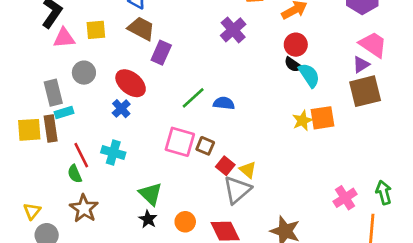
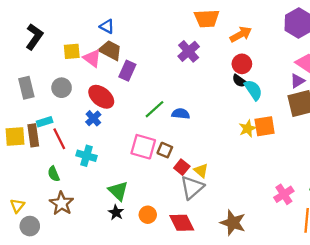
pink triangle: (64, 38) -> (92, 58), moved, turned 42
gray rectangle: (53, 93) -> (26, 88), moved
red line: (81, 155) -> (59, 139), moved

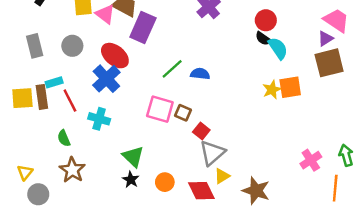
purple rectangle: (127, 71) -> (143, 28), size x1.4
blue cross: (93, 118) -> (106, 79), size x1.6
yellow triangle: (201, 170) -> (222, 176), moved, turned 49

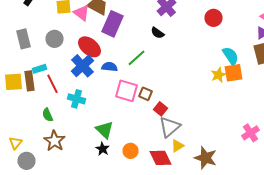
black semicircle: (263, 39) -> (158, 33), moved
cyan semicircle: (278, 48) -> (230, 56), moved
blue semicircle: (200, 74) -> (110, 67), moved

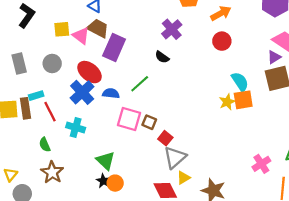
orange circle: (130, 151) -> (115, 183), moved

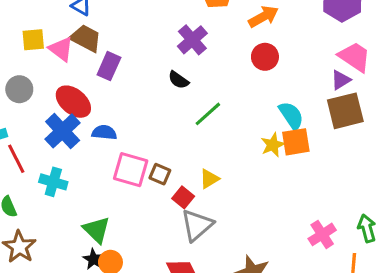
purple rectangle: (114, 47) -> (109, 66), size x0.7
green line: (140, 84) -> (208, 114), moved
yellow triangle: (183, 178) -> (209, 179), moved

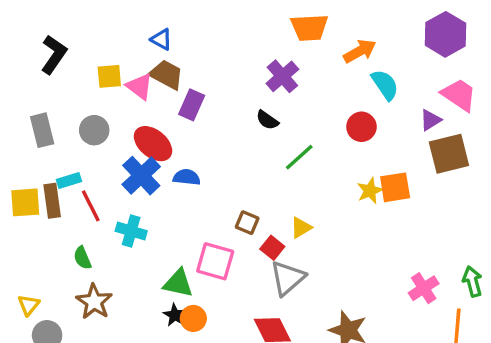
red circle: (265, 57) -> (361, 127), moved
purple triangle: (341, 80) -> (430, 120), moved
cyan semicircle: (291, 115) -> (385, 85), moved
pink square: (131, 170) -> (215, 261), moved
green triangle: (97, 230) -> (178, 283), turned -32

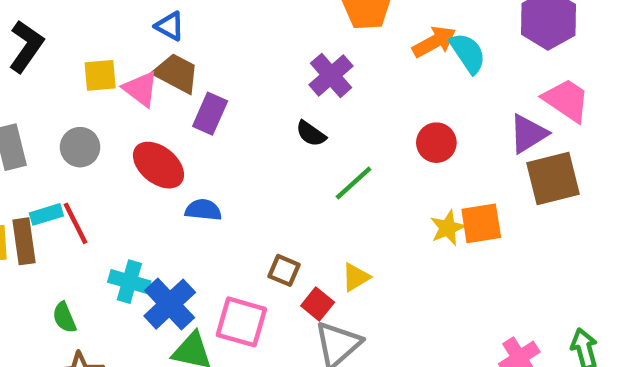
cyan semicircle: (385, 85) -> (468, 53), moved
purple triangle: (430, 120) -> (528, 134), size x1.4
blue cross: (141, 176) -> (170, 304), moved
red line: (91, 206) -> (76, 223), moved

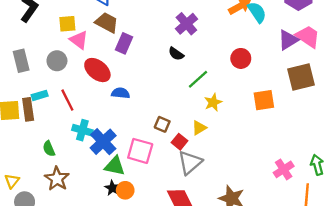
pink triangle: (141, 89) -> (79, 40), moved
purple triangle: (528, 134) -> (288, 40), moved
red line: (76, 223) -> (67, 100), moved
yellow star: (448, 228) -> (213, 102), moved

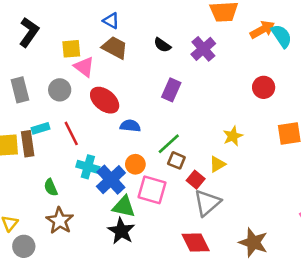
purple rectangle: (124, 43) -> (171, 90), moved
black semicircle: (176, 54) -> (162, 45), moved
green line: (198, 79) -> (169, 144), moved
black star: (112, 188) -> (121, 231), size x1.5
orange circle: (125, 190) -> (135, 164), moved

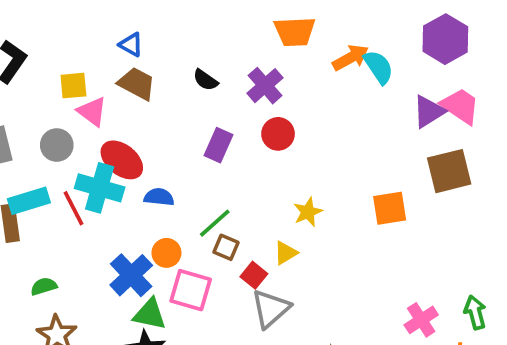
red circle: (264, 87) -> (278, 134), moved
cyan rectangle: (40, 128) -> (29, 201), size x1.5
cyan cross: (88, 167) -> (100, 188), moved, size x1.4
green semicircle: (51, 187) -> (44, 286), turned 96

